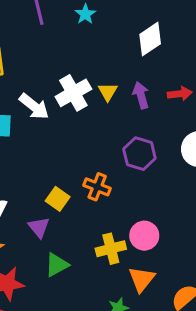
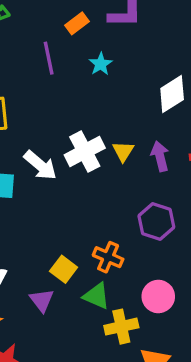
pink circle: (144, 236) -> (158, 296), moved
green triangle: (57, 265) -> (97, 296), moved, turned 50

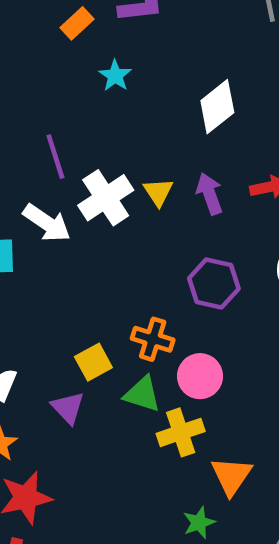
purple line: (49, 58) -> (55, 157), moved
yellow square: (64, 269) -> (93, 362), turned 30
pink circle: (158, 296) -> (200, 376), moved

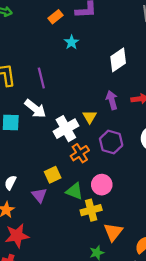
yellow triangle: (158, 192) -> (90, 117), moved
white cross: (106, 198) -> (66, 129), moved
orange cross: (153, 339) -> (80, 153), moved, turned 36

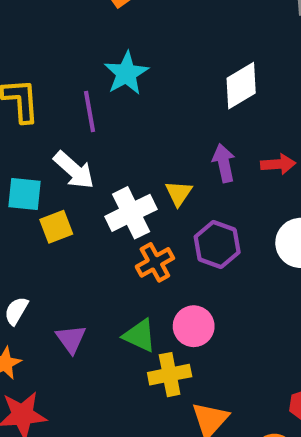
cyan star: (72, 42) -> (126, 73), moved, size x1.5
yellow square: (53, 175) -> (56, 227), moved

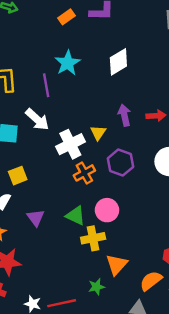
white diamond: (241, 86) -> (118, 62), moved
yellow square: (56, 227) -> (18, 176), moved

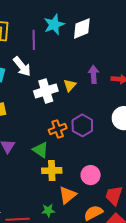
white diamond: (118, 62) -> (82, 28), moved
purple hexagon: (121, 163) -> (82, 125), moved
orange cross: (84, 173) -> (58, 129), moved
pink circle: (107, 210) -> (91, 175), moved

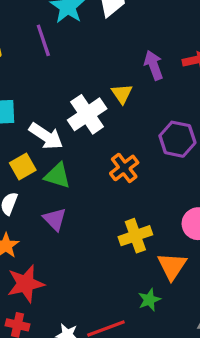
white arrow: (22, 66) -> (46, 136), moved
purple hexagon: (82, 125) -> (177, 139), moved
green triangle: (41, 150) -> (57, 176), moved

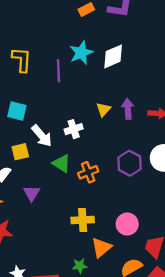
yellow triangle: (122, 94) -> (104, 109), moved
white cross: (87, 114) -> (74, 129), size x0.7
green triangle: (57, 176) -> (62, 163), moved

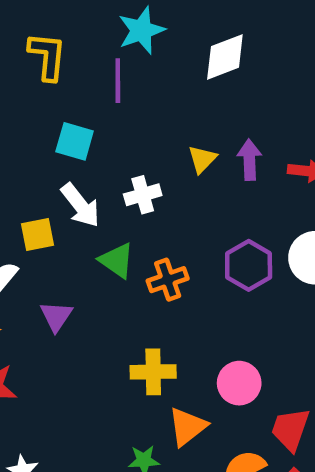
cyan star: (81, 53) -> (141, 30), moved
cyan square: (17, 111) -> (75, 141), moved

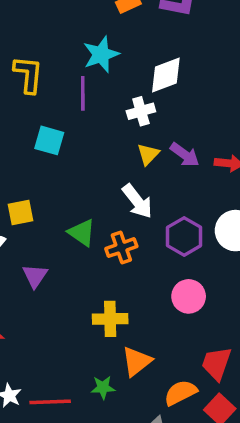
purple arrow: (249, 160) -> (185, 155), turned 128
white cross: (143, 195) -> (141, 111), moved
white arrow: (80, 205) -> (137, 201), moved
pink circle: (239, 383) -> (189, 296), moved

